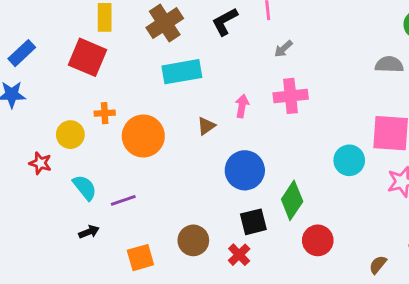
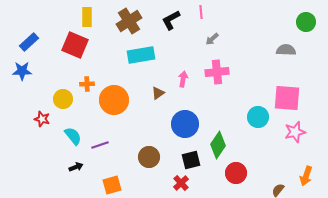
brown circle: (193, 240) -> (149, 157), moved

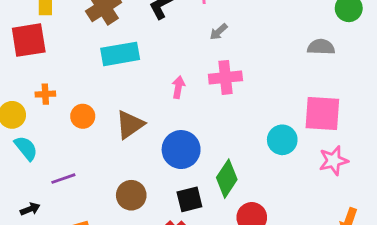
red square: (75, 45) -> (29, 40), turned -32
brown triangle: (158, 93) -> (130, 125), moved, size x1.6
orange circle: (114, 100) -> (83, 116), size x0.6
cyan semicircle: (73, 136) -> (26, 148), moved

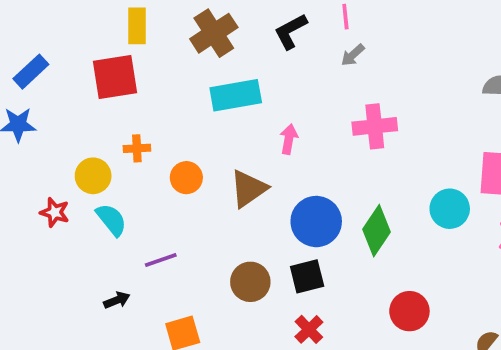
gray arrow: (219, 32) -> (353, 55), moved
pink arrow: (178, 87) -> (289, 139), moved
green diamond: (227, 179) -> (377, 231), moved
black square: (189, 199) -> (307, 276), moved

